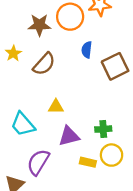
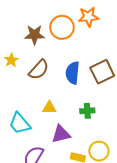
blue semicircle: (87, 50) -> (73, 73), moved, size x1.5
green cross: (103, 129) -> (87, 111), moved

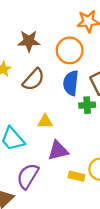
orange circle: (62, 27) -> (70, 50), moved
green cross: (87, 111) -> (87, 105), moved

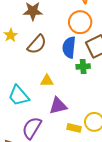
orange circle: (70, 50) -> (80, 22), moved

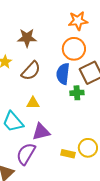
yellow triangle: (47, 81) -> (33, 103), moved
purple triangle: (58, 106) -> (41, 132), moved

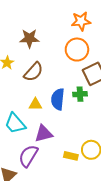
blue semicircle: (63, 74) -> (58, 99), moved

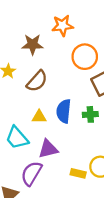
orange star: (81, 21) -> (63, 26), moved
green cross: (80, 94) -> (90, 114), moved

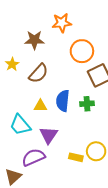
purple triangle: (48, 149) -> (49, 135), turned -42
purple semicircle: (31, 173) -> (33, 157), turned 35

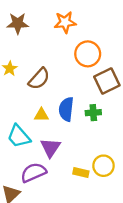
brown star: (34, 40) -> (18, 23), moved

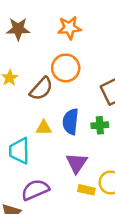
orange circle: (88, 54) -> (66, 68), moved
cyan trapezoid: (19, 136) -> (19, 151), turned 40
purple triangle: (50, 148) -> (77, 163), moved

